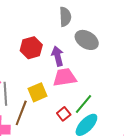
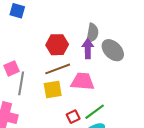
gray semicircle: (65, 17) -> (92, 33), moved
purple arrow: (58, 56) -> (88, 49), moved
brown line: (21, 113) -> (58, 69), moved, turned 35

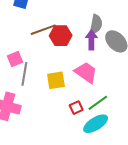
brown line: (58, 69) -> (43, 30), moved
pink trapezoid: (83, 81) -> (86, 72), turned 30

